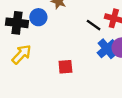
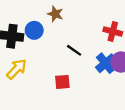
black line: (94, 25) -> (74, 50), moved

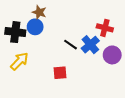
brown star: (55, 14) -> (39, 12), moved
blue cross: (106, 63) -> (90, 45), moved

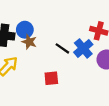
brown star: (39, 12) -> (29, 42), moved

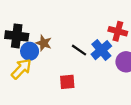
blue circle: (25, 30) -> (30, 51), moved

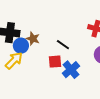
blue cross: (101, 50) -> (71, 70), moved
red square: (67, 82) -> (55, 62), moved

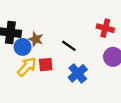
yellow arrow: (14, 61) -> (27, 67), moved
red square: (55, 62) -> (46, 65), moved

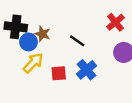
red cross: (105, 28) -> (116, 22), turned 35
red square: (46, 65) -> (59, 73), moved

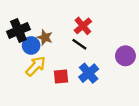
red cross: (116, 22) -> (83, 26), moved
black cross: (16, 27) -> (18, 30), turned -30

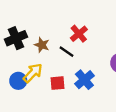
black line: (79, 44) -> (66, 52), moved
blue circle: (31, 45) -> (18, 81), moved

